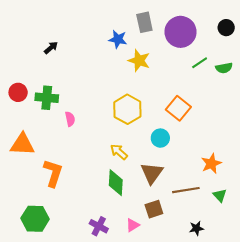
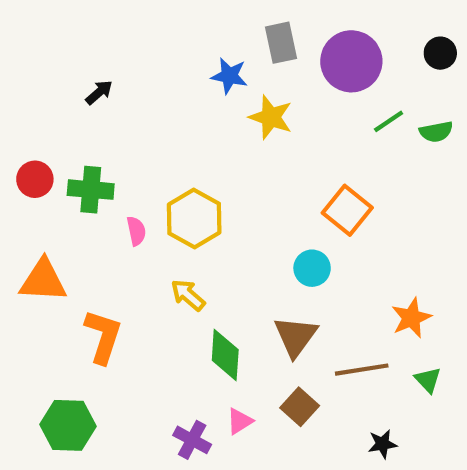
yellow hexagon: (127, 109) -> (194, 219), moved
yellow arrow: (119, 152) -> (188, 295), moved
brown square: (154, 209) -> (300, 407), turned -30
pink triangle: (133, 225) -> (240, 421), moved

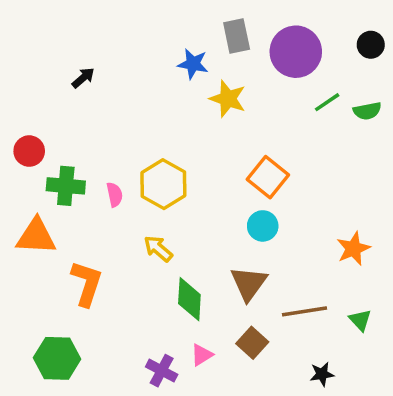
green cross: (91, 190) -> (66, 186), moved
orange square: (347, 210) -> (268, 177), moved
orange star: (411, 318) -> (353, 249), moved

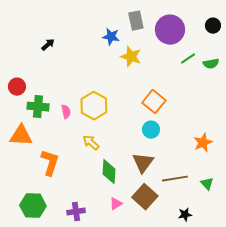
brown square: (252, 343) -> (145, 197), size x1.4
purple cross: (162, 371) -> (76, 212), moved, turned -36

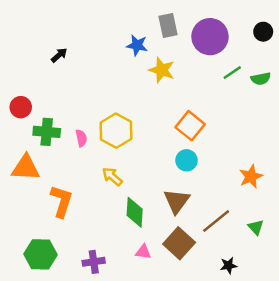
brown line: (175, 179) -> (216, 221), turned -30
pink triangle: (116, 204) -> (143, 252), turned 40

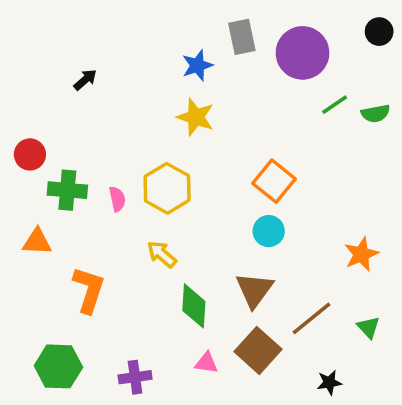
black circle: (263, 32) -> (379, 32), moved
blue star: (137, 45) -> (197, 65), turned -30
yellow star: (162, 70) -> (196, 117), moved
orange triangle: (26, 168) -> (37, 242), size x0.7

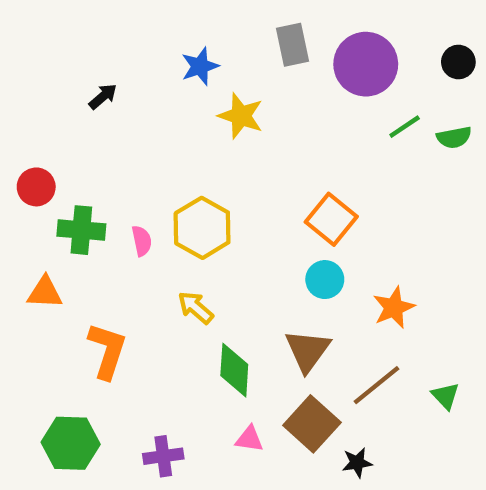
black circle: (379, 32) -> (458, 62), moved
blue star: (197, 65) -> (200, 66), moved
yellow star: (196, 117) -> (241, 116), moved
orange star: (361, 254) -> (394, 308), moved
black star: (329, 383) -> (357, 463), moved

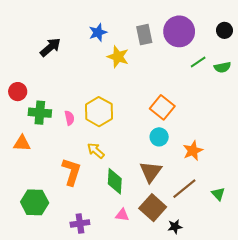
gray rectangle: (293, 45) -> (144, 35), moved
black arrow: (103, 96) -> (50, 47), size x1.5
orange L-shape: (107, 351) -> (71, 172), moved
green hexagon: (71, 443) -> (35, 202), moved

